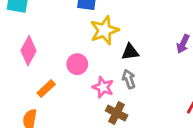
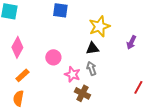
yellow star: (104, 30) -> (99, 26), moved
orange rectangle: (46, 89) -> (22, 75), moved

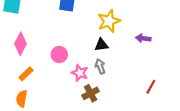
purple arrow: (131, 42) -> (143, 38), turned 72
brown cross: (82, 93) -> (91, 93), turned 35

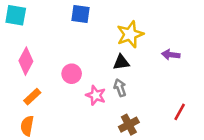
brown cross: (91, 93) -> (129, 125), moved

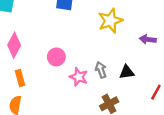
black triangle: (121, 62) -> (127, 72), moved
orange rectangle: (32, 97) -> (20, 78), turned -63

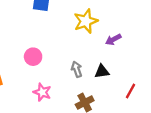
purple arrow: (148, 39) -> (113, 39), moved, turned -35
pink star: (79, 77) -> (42, 92), moved

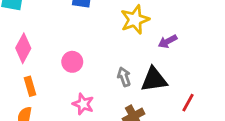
black triangle: (102, 72) -> (154, 80), size x1.5

